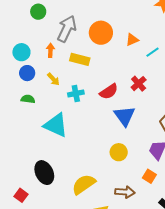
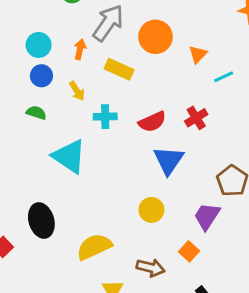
orange triangle: (132, 40) -> (198, 54), turned -32

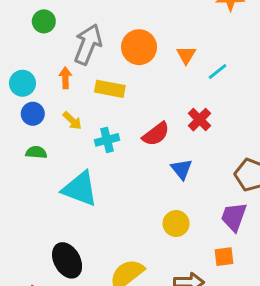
blue triangle: (169, 160) -> (182, 169), size x0.7
orange square: (189, 251) -> (224, 257), turned -36

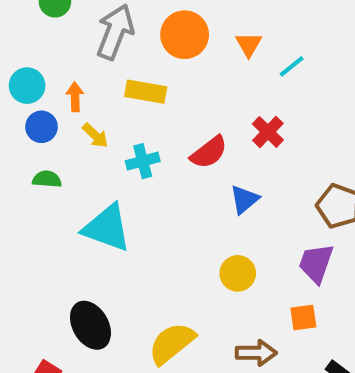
orange arrow: (65, 78) -> (75, 97), moved
blue triangle: (182, 169) -> (244, 199), turned 30

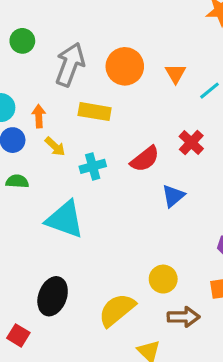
yellow circle: (238, 273) -> (163, 279), moved
black ellipse: (90, 325) -> (53, 296), turned 51

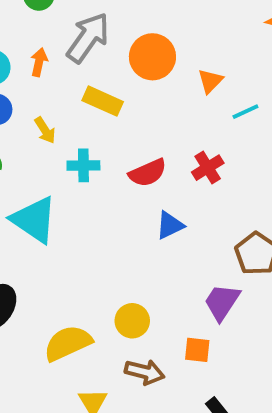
orange arrow: (39, 116) -> (39, 62), moved

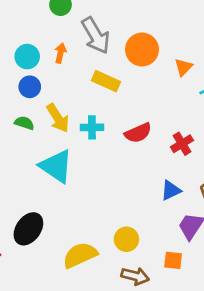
gray arrow: (88, 38) -> (96, 36), turned 114
yellow arrow: (45, 130) -> (58, 118), moved, size x1.5
red cross: (208, 168) -> (182, 144), moved
blue triangle: (170, 225) -> (171, 190), moved

